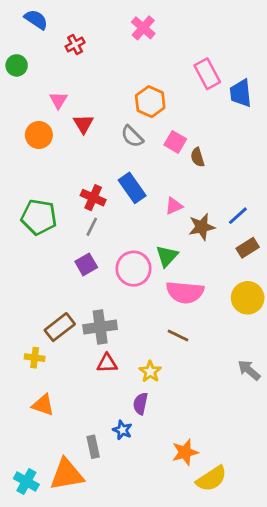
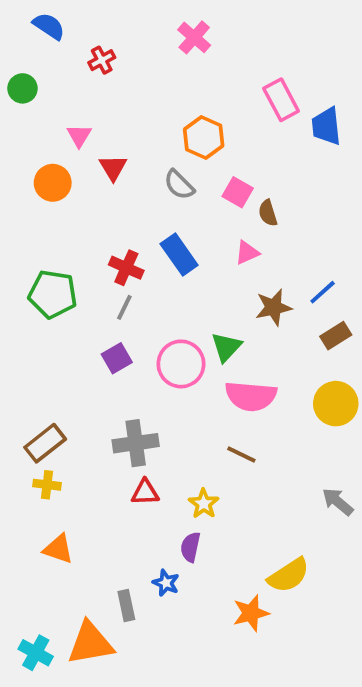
pink triangle: (174, 206) -> (247, 253), moved
brown rectangle: (60, 327) -> (45, 443), moved
yellow semicircle: (211, 479) -> (289, 575), moved

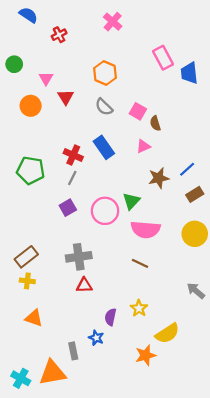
green circle: (22, 88) -> (14, 64), moved
orange hexagon: (204, 137) -> (105, 73), moved
yellow star: (204, 504) -> (139, 308), moved

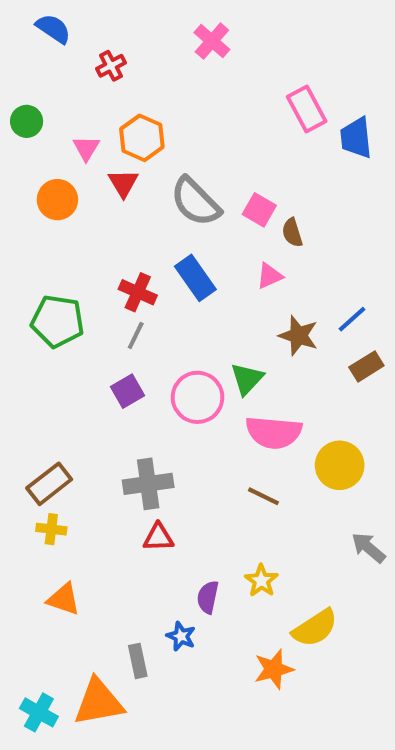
orange hexagon: (105, 73) -> (142, 138), moved
gray semicircle: (104, 107) -> (195, 202), size x1.5
brown star: (159, 178) -> (298, 336), turned 30
yellow circle: (195, 234) -> (340, 465), moved

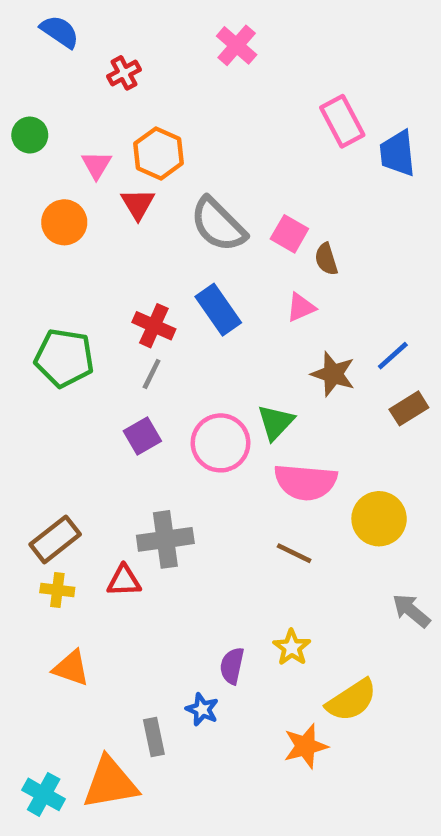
red triangle: (158, 537) -> (124, 581), moved

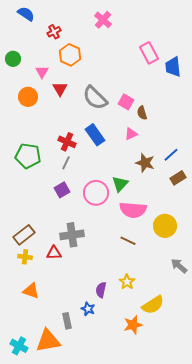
orange hexagon: (158, 153) -> (70, 55), moved

